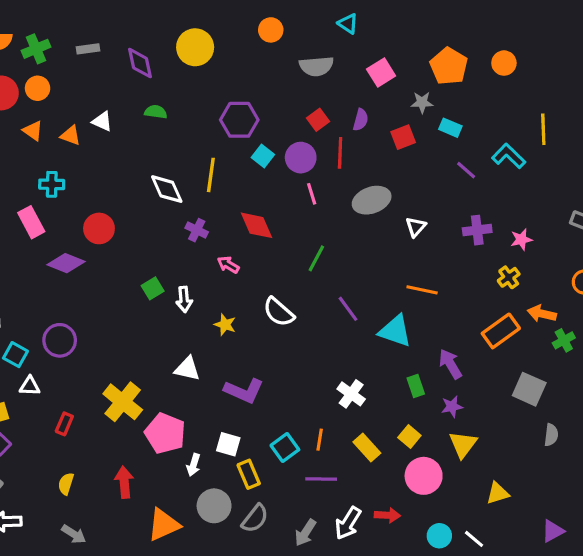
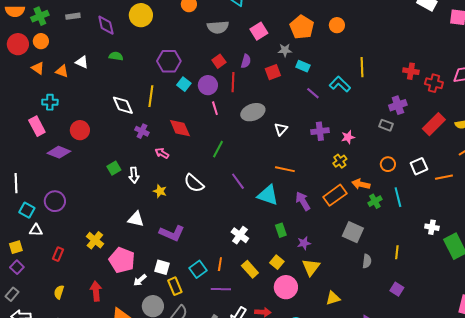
purple arrow: (450, 364) -> (303, 201), moved
yellow cross: (123, 402) -> (95, 240), size x0.7
white arrow: (194, 465) -> (140, 280), turned 32

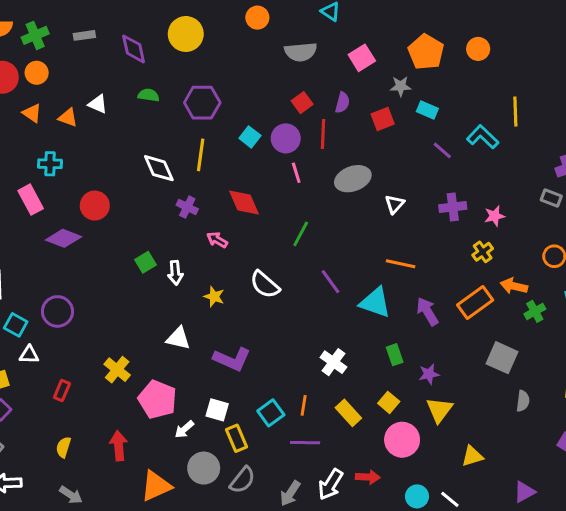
purple hexagon: (169, 61) -> (202, 103), moved

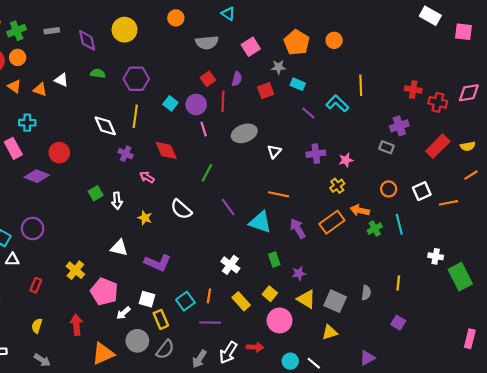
gray square: (502, 358) -> (335, 301), moved
yellow triangle: (439, 410) -> (306, 299), turned -36

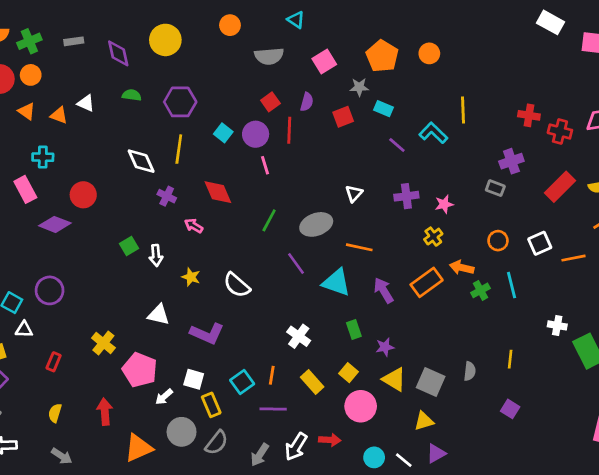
gray ellipse: (244, 133) -> (316, 224), moved
white semicircle: (181, 209) -> (237, 285), moved
purple triangle: (367, 358) -> (436, 453), moved

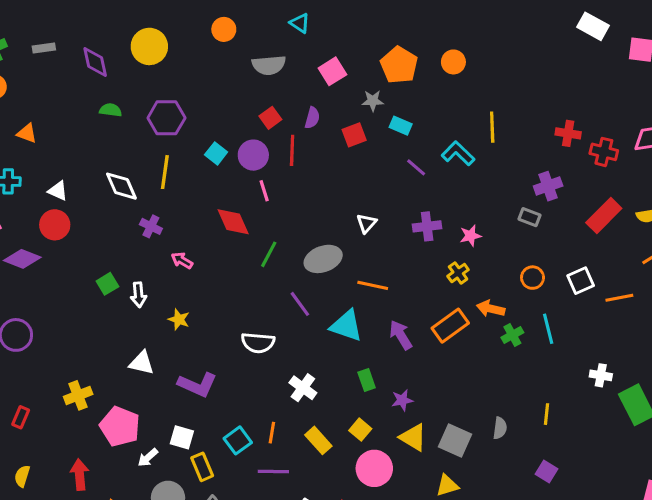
white triangle: (86, 103) -> (58, 191), moved
red diamond: (218, 192) -> (233, 222), moved
white semicircle: (237, 285) -> (258, 343), moved, turned -36
yellow cross: (103, 343) -> (78, 395), turned 30

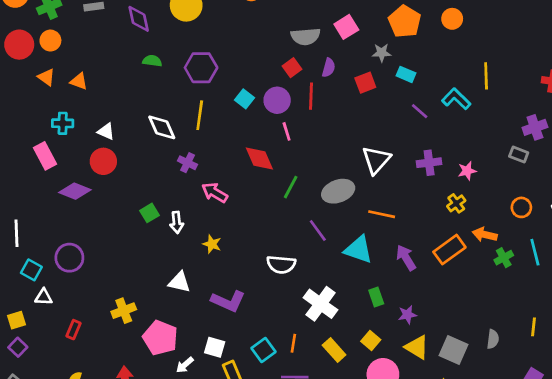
gray semicircle: (269, 65) -> (306, 36), moved
white triangle: (367, 223) -> (376, 160), size x1.6
pink arrow: (182, 261) -> (215, 193), size x1.4
white cross: (303, 388) -> (321, 304), size x1.4

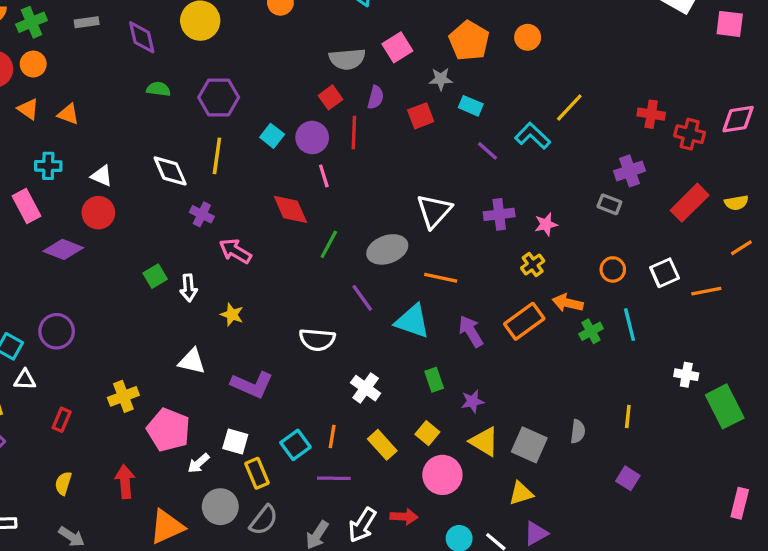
yellow line: (486, 76) -> (569, 107), turned 45
white cross: (321, 304) -> (366, 388), size x0.7

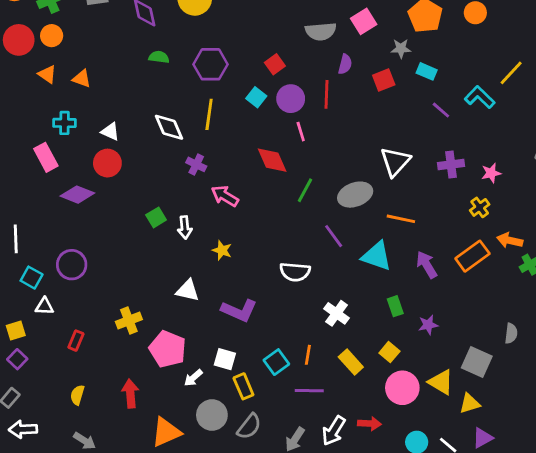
red square: (331, 97) -> (275, 64), moved
gray semicircle: (578, 431) -> (511, 333), moved
yellow triangle: (484, 442) -> (441, 382), moved

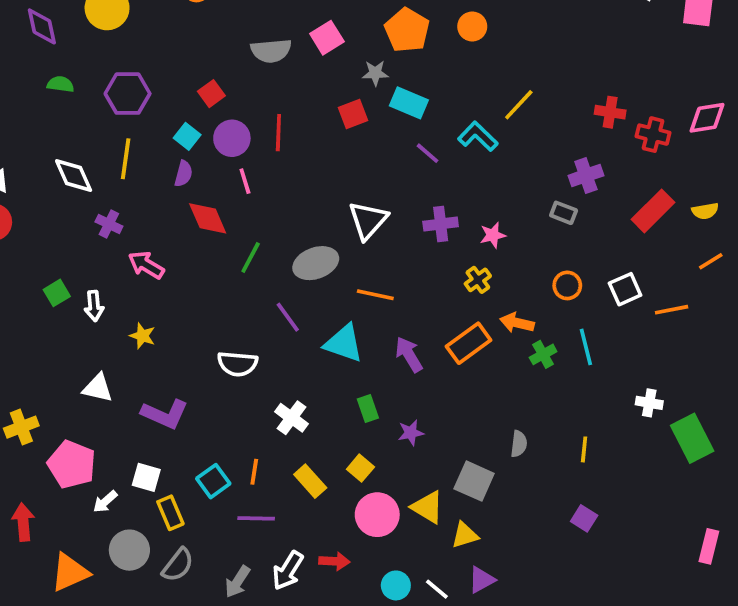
purple semicircle: (345, 64) -> (183, 174), moved
cyan rectangle: (427, 71) -> (409, 103), size x1.4

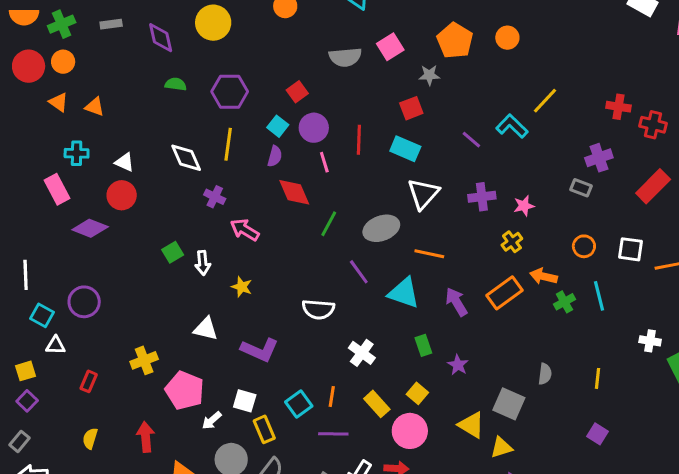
cyan rectangle: (409, 103) -> (405, 149), moved
red line: (278, 133) -> (359, 140), moved
white square: (625, 289) -> (631, 249), turned 32
purple star: (411, 433) -> (458, 365), turned -30
pink circle: (377, 515) -> (410, 431), moved

